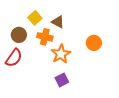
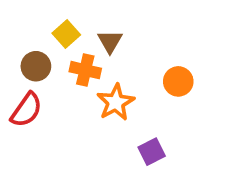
brown triangle: (58, 22) -> (110, 42), turned 32
purple square: (62, 80) -> (152, 152), moved

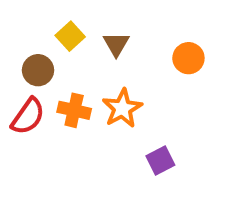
orange cross: (85, 70) -> (74, 110), moved
orange circle: (178, 81) -> (188, 58), moved

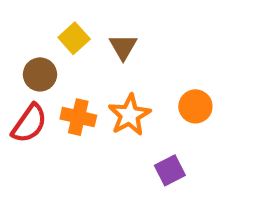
orange circle: (188, 58) -> (195, 106), moved

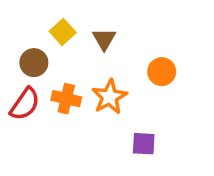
orange circle: (195, 106) -> (162, 72), moved
purple square: (170, 170) -> (144, 144), turned 30

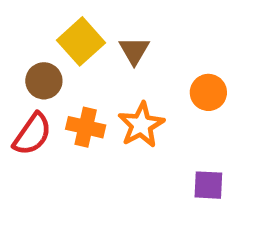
yellow square: (63, 32) -> (81, 41), size x1.4
purple square: (144, 144) -> (208, 185), moved

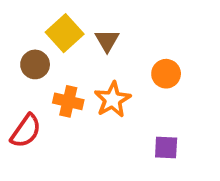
red semicircle: (32, 134) -> (26, 131), moved

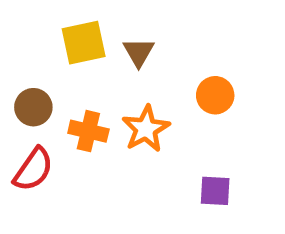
yellow square: (65, 33) -> (84, 43), turned 30
brown circle: (35, 64) -> (33, 107), moved

